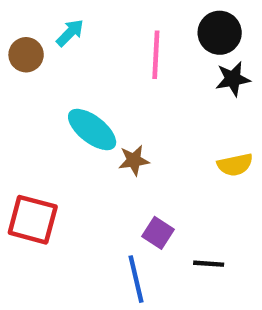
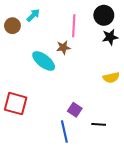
brown star: (134, 160) -> (63, 47), moved

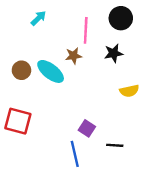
brown circle: (12, 26) -> (21, 70), moved
black star: (110, 37) -> (114, 53), moved

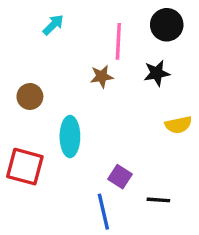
cyan ellipse: (51, 71) -> (70, 137), moved, turned 52

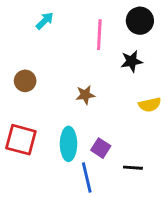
brown star: (102, 76) -> (85, 95), moved
cyan ellipse: (70, 137) -> (69, 144), moved

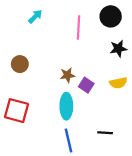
black star: (132, 61) -> (118, 49), moved
cyan ellipse: (69, 144) -> (66, 106), moved
purple square: (101, 148) -> (86, 85), moved

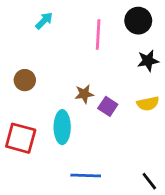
cyan ellipse: (66, 106) -> (62, 127), moved
black line: (105, 133) -> (149, 181), moved, turned 48
blue line: (69, 140) -> (86, 176), turned -75

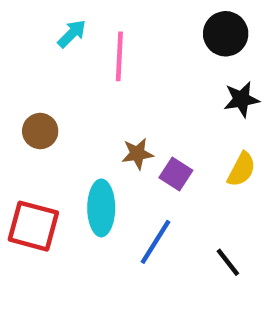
pink line: (98, 34) -> (119, 56), moved
yellow semicircle: (148, 104) -> (241, 169), turned -50
blue line: (86, 176) -> (156, 242), moved, turned -60
black line: (149, 181) -> (228, 262), moved

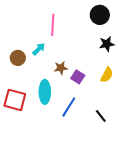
cyan arrow: (72, 34) -> (39, 49), moved

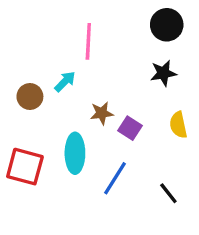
black star: (107, 44) -> (163, 73), moved
yellow semicircle: (107, 75) -> (178, 125), turned 140

